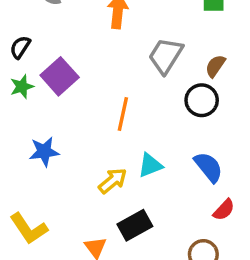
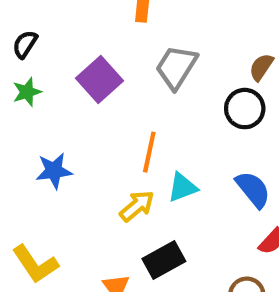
gray trapezoid: (166, 56) -> (176, 67), moved
purple square: (60, 76) -> (100, 80), moved
orange line: (123, 114) -> (149, 152), moved

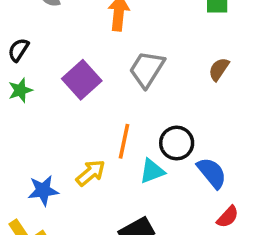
black circle: (245, 109) -> (177, 143), moved
blue star: (54, 171) -> (43, 190), moved
yellow arrow: (137, 206) -> (91, 173), moved

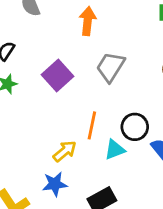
blue star: (43, 190) -> (55, 184), moved

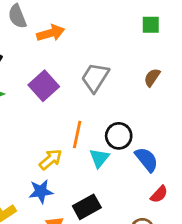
orange arrow: (88, 21) -> (51, 33), moved, turned 68
cyan triangle: (115, 150) -> (99, 158), turned -30

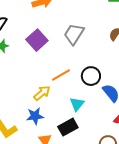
orange line: (77, 134) -> (61, 75), turned 48
cyan triangle: (99, 158) -> (77, 104), moved

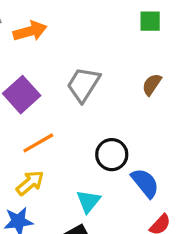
orange line: (61, 75) -> (38, 143), moved

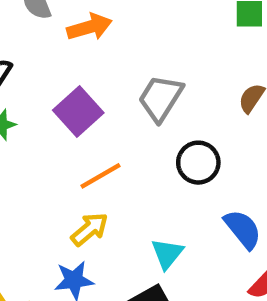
black circle: (112, 155) -> (198, 163), moved

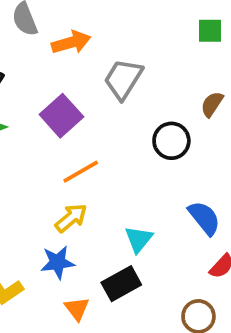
gray trapezoid: (161, 98) -> (123, 79), moved
black circle: (198, 163) -> (171, 141), moved

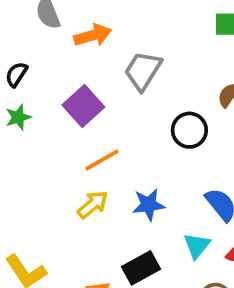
cyan triangle: (139, 239) -> (197, 246), moved
blue star: (58, 262) -> (148, 205), moved

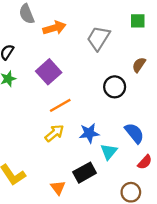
gray trapezoid: (143, 71) -> (98, 38), moved
cyan triangle: (197, 246) -> (109, 152), moved

